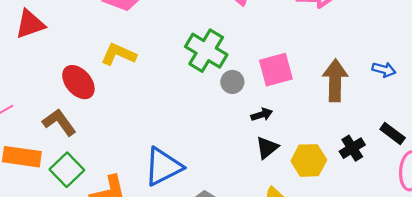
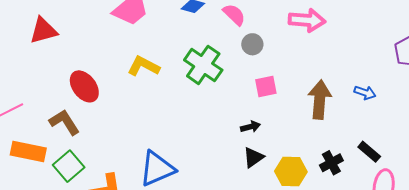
yellow L-shape: (119, 54) -> (144, 66), moved
pink square: (276, 70) -> (266, 86), size x0.7
gray circle: (232, 82) -> (252, 44), moved

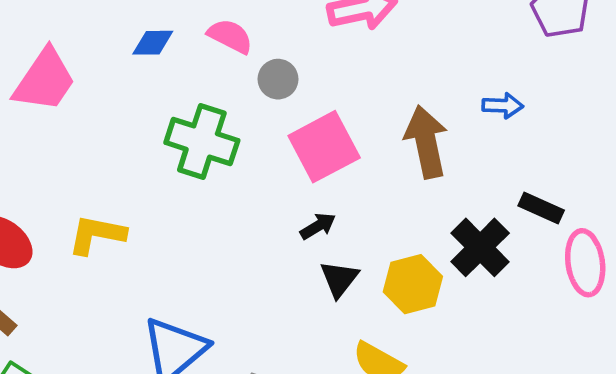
yellow L-shape: (144, 66) -> (97, 235), moved
pink square: (266, 86) -> (324, 147), size x1.6
black cross: (331, 163) -> (480, 247), size x1.4

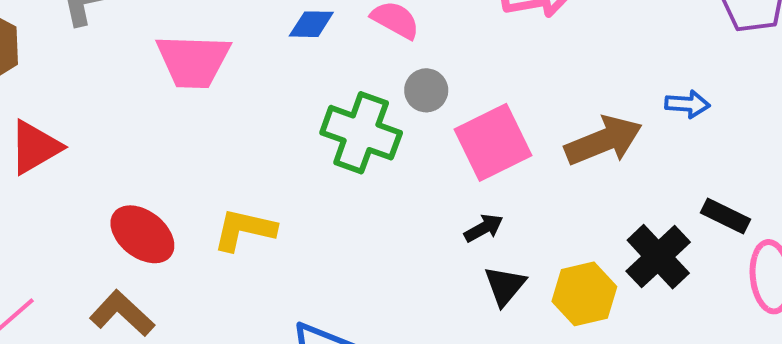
gray circle: (278, 79) -> (426, 90), moved
pink trapezoid: (45, 80) -> (193, 61), turned 56
brown arrow: (426, 142) -> (603, 141), turned 78

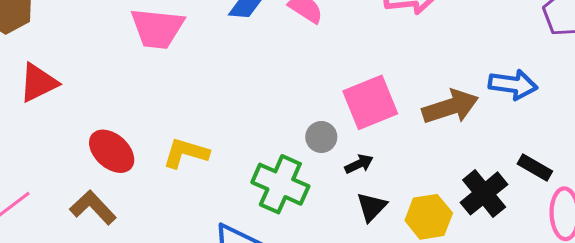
gray circle: (426, 90) -> (321, 137), moved
blue arrow: (687, 104) -> (513, 85), size x1.5
green cross: (361, 133) -> (280, 184), moved

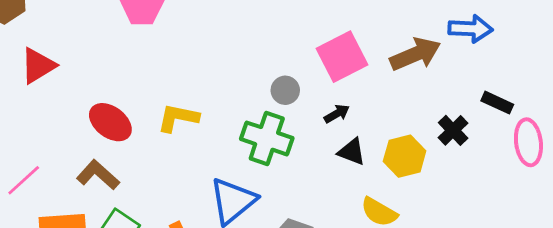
gray circle: (321, 137) -> (285, 90), moved
black cross: (484, 193) -> (453, 130), size x0.7
black triangle: (372, 207) -> (352, 152), turned -48

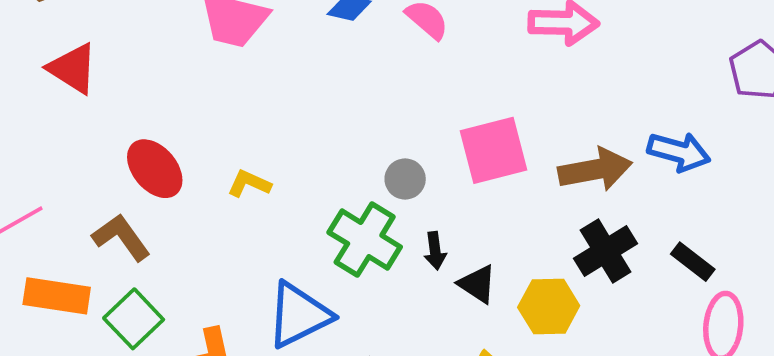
red triangle: (38, 66) -> (73, 69), turned 51
black arrow: (337, 114) -> (435, 251), moved, turned 100
yellow L-shape: (178, 118) -> (249, 184), size x0.7
black cross: (453, 130) -> (606, 251), moved, size x1.4

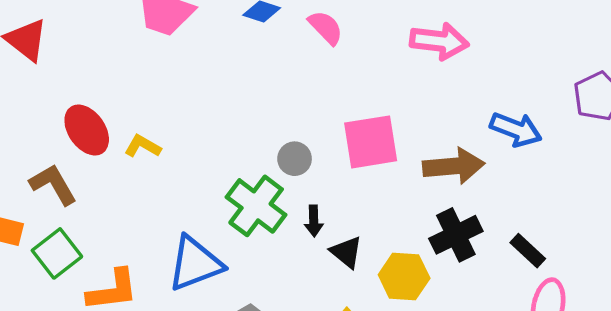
blue arrow: (679, 152) -> (516, 129), moved
yellow L-shape: (249, 184) -> (143, 146), moved

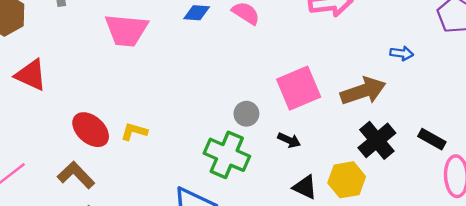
blue arrow: (516, 129) -> (402, 53), size x0.6
black arrow: (314, 221) -> (289, 140), moved, turned -50
black triangle: (346, 252) -> (305, 187), moved

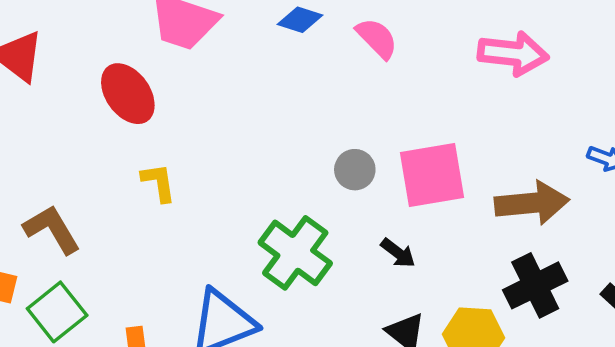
gray circle: (246, 114) -> (355, 170), moved
red ellipse: (91, 130) -> (128, 94), moved
yellow L-shape: (134, 132) -> (159, 182), turned 52

